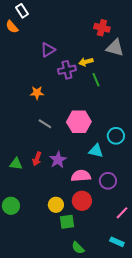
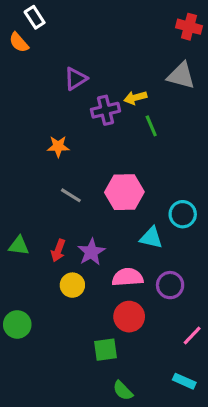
red cross: (102, 28) -> (189, 27), moved
green triangle: (16, 164) -> (19, 246), moved
yellow circle: (56, 205) -> (72, 285), moved

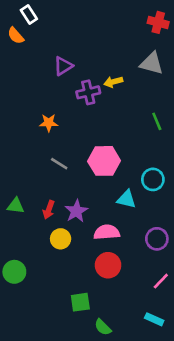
green line: (151, 126) -> (157, 121), moved
purple circle: (170, 285) -> (157, 239), moved
green square: (105, 350) -> (80, 302), moved

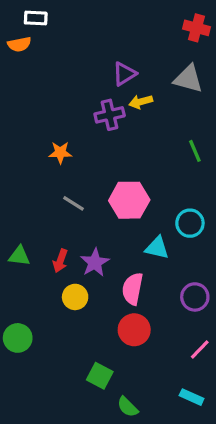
white rectangle: (29, 15) -> (36, 18), turned -54
orange semicircle: (16, 36) -> (19, 44), turned -60
purple triangle: (63, 66) -> (124, 74), moved
pink semicircle: (107, 232) -> (133, 289), turned -75
green square: (80, 302) -> (100, 376), turned 36

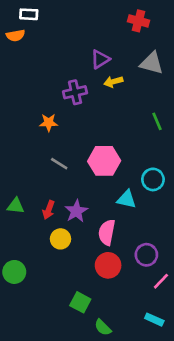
red cross: (196, 28) -> (138, 21), moved
purple cross: (110, 115) -> (75, 92), moved
purple circle: (195, 297) -> (146, 255), moved

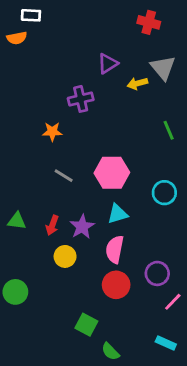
gray triangle: (152, 63) -> (163, 68), turned 35
yellow arrow: (113, 82) -> (137, 83), moved
cyan triangle: (127, 199) -> (118, 214), moved, turned -30

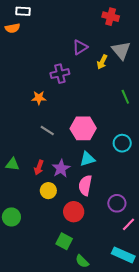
yellow arrow: (137, 83) -> (102, 62), turned -48
red circle: (116, 285) -> (74, 212), moved
cyan rectangle: (166, 343) -> (123, 255), size x1.5

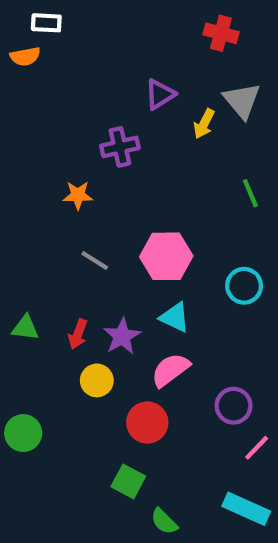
cyan triangle: (87, 159) -> (175, 317), turned 42
pink semicircle: (85, 185) -> (170, 370), turned 42

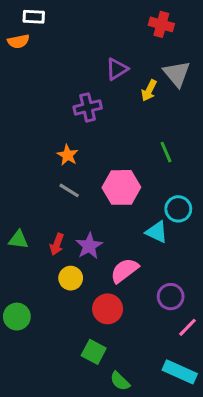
green line: (250, 193) -> (166, 152), moved
orange star: (78, 195) -> (68, 155), moved, turned 30
cyan triangle: (175, 317) -> (157, 232), moved

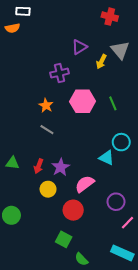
pink hexagon: (121, 187) -> (83, 101), moved

